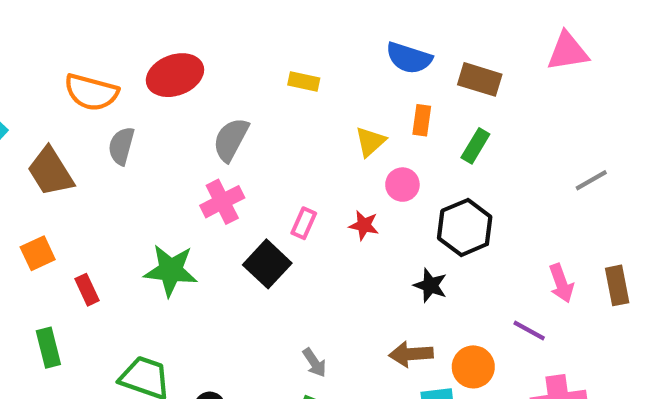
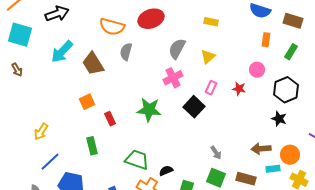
yellow triangle: (370, 142) -> (208, 57), moved
black star: (430, 285) -> (279, 119), moved

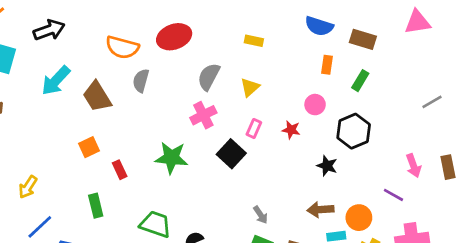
black star: (279, 119) -> (327, 166), moved

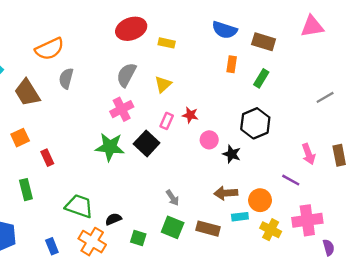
red ellipse: (174, 37) -> (131, 29), moved
orange semicircle: (122, 47) -> (50, 49), turned -40
pink circle: (315, 105) -> (209, 140), moved
red star: (291, 130) -> (190, 115), moved
green star: (171, 158) -> (110, 147), moved

